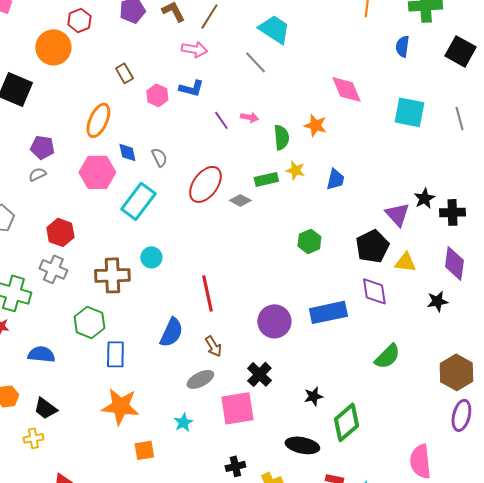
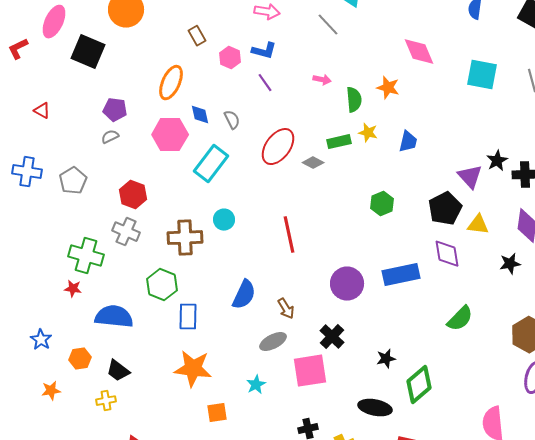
purple line: (221, 120) -> (265, 83), moved
red line: (207, 293) -> (289, 235), moved
blue semicircle: (41, 354) -> (114, 317), size x1.4

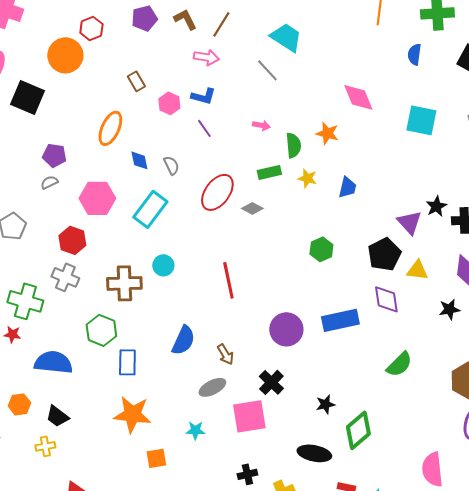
pink hexagon: (170, 135) -> (97, 198), moved
green rectangle: (339, 142) -> (269, 172), moved
cyan star: (256, 385) -> (195, 430), turned 30

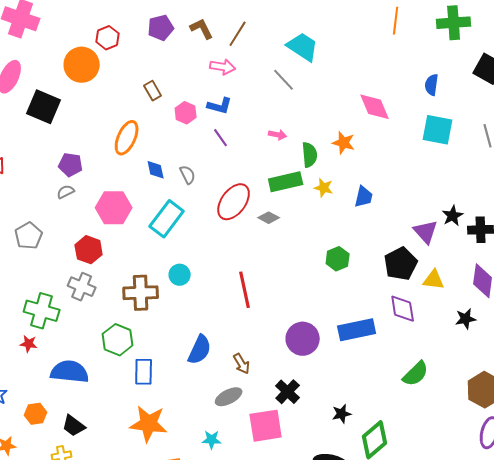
blue semicircle: (414, 54) -> (432, 85), moved
green rectangle: (269, 172) -> (286, 182), size x1.4

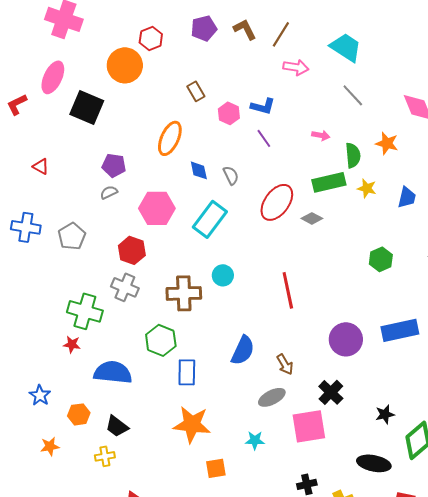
pink arrow: (223, 67) -> (296, 67), moved
gray line: (284, 80) -> (353, 95), moved

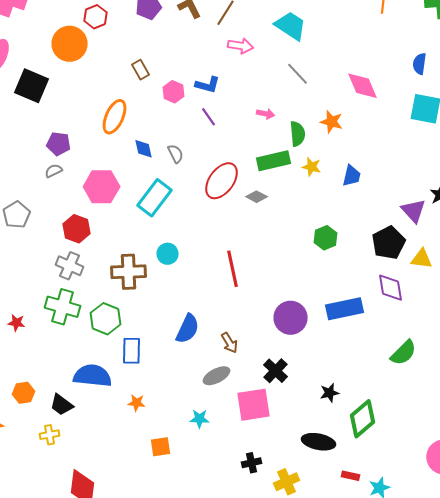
green cross: (85, 311) -> (62, 307), moved
blue semicircle: (113, 372) -> (92, 376), moved
orange star: (192, 424) -> (136, 403), size x0.5

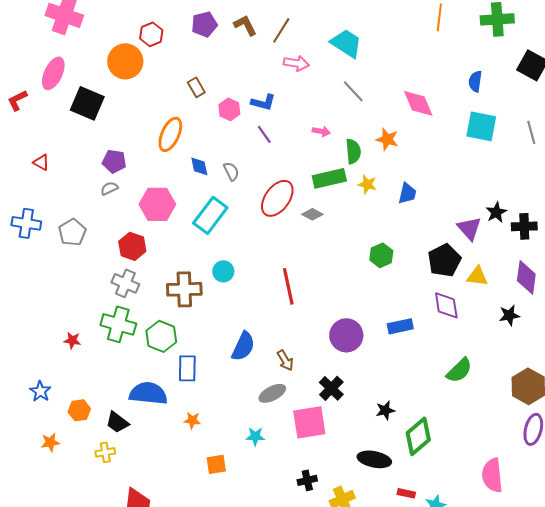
blue rectangle: (344, 309) -> (400, 326), size x0.7

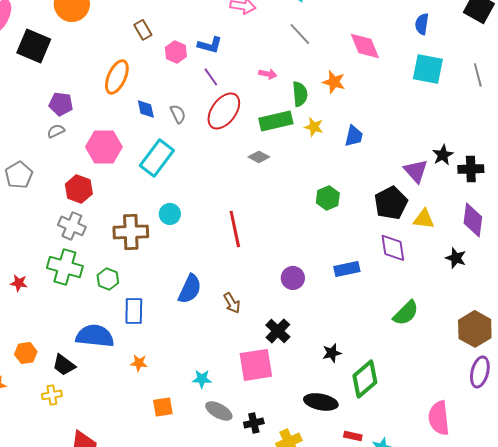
red ellipse: (277, 198) -> (224, 111), moved
black star: (509, 315) -> (456, 258), turned 30
purple circle: (346, 335) -> (293, 278), size x0.7
green hexagon: (161, 336) -> (108, 279), size x0.7
gray ellipse: (272, 393) -> (219, 411), moved, turned 56

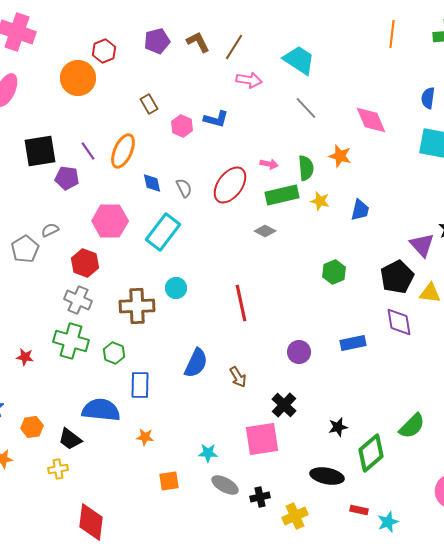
black square: (34, 46) -> (40, 151), moved, turned -32
pink arrow: (268, 74) -> (269, 164), moved
purple line: (211, 77) -> (88, 151), moved
gray semicircle: (56, 131) -> (50, 230), moved
green semicircle: (406, 313) -> (412, 426), moved

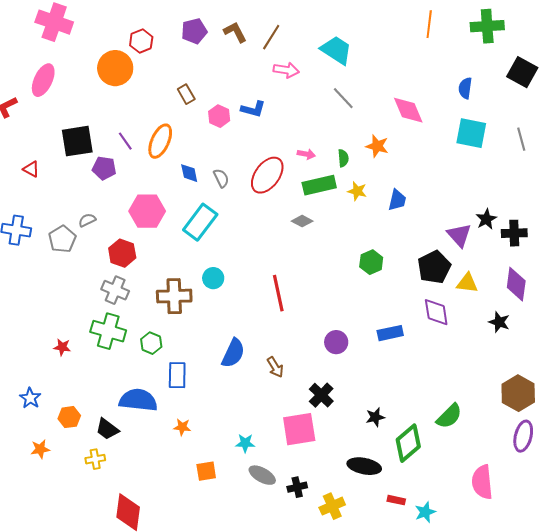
green semicircle: (306, 168) -> (343, 158), size x0.7

